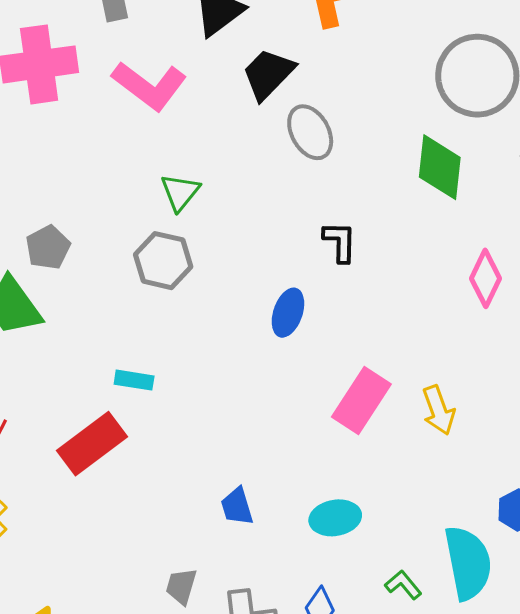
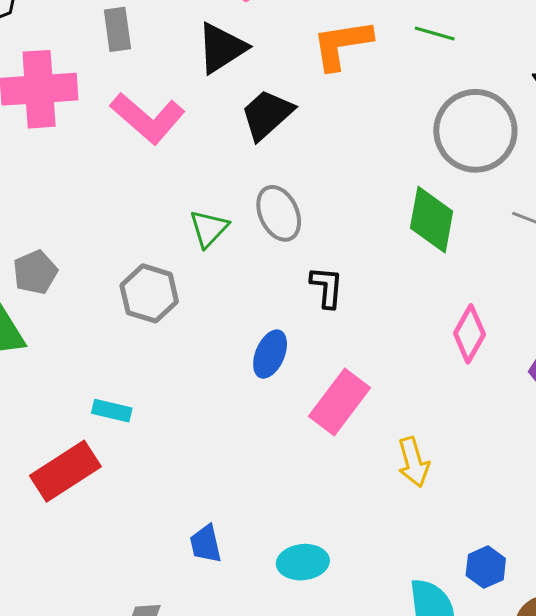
gray ellipse: (310, 132) -> (279, 213), moved
green triangle: (180, 192) -> (209, 229), moved
pink rectangle: (361, 400) -> (340, 402), moved

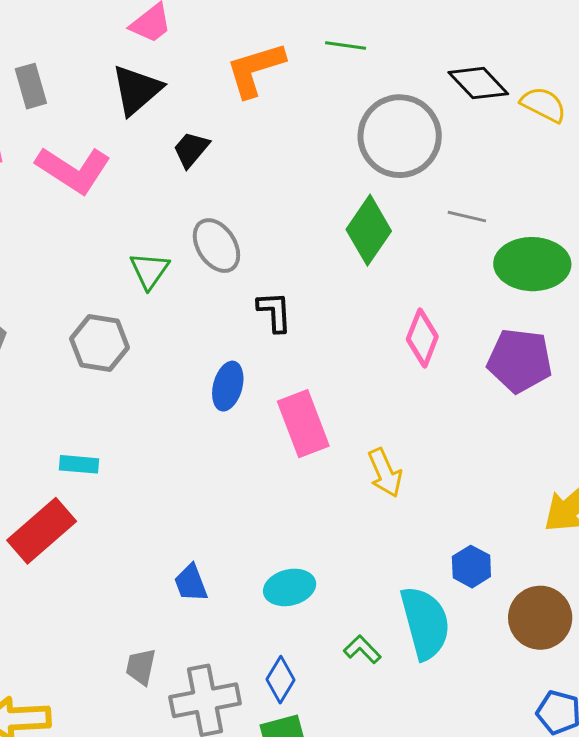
black trapezoid: (267, 115) -> (191, 149), size x0.7
green diamond: (432, 220) -> (369, 230), turned 32
pink rectangle: (340, 402) -> (303, 424), turned -50

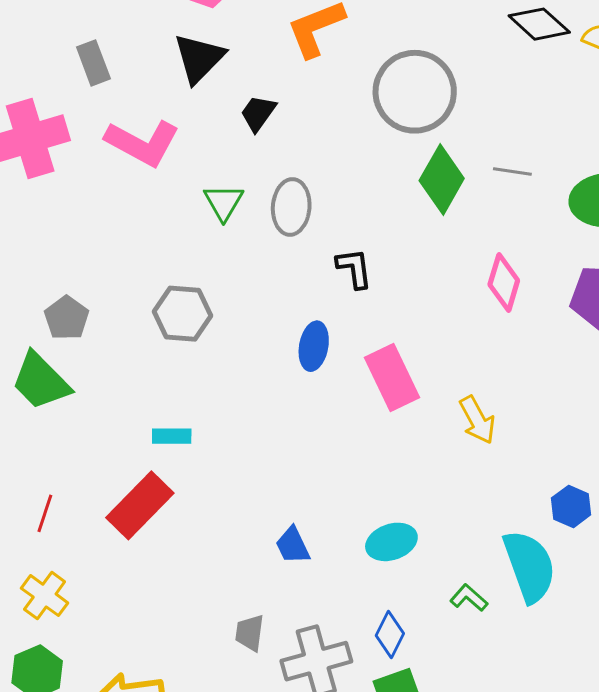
gray circle: (400, 136) -> (415, 92), moved
gray line: (467, 217) -> (512, 172), moved
gray ellipse: (216, 246) -> (291, 207), turned 42
green triangle: (149, 270) -> (223, 202), moved

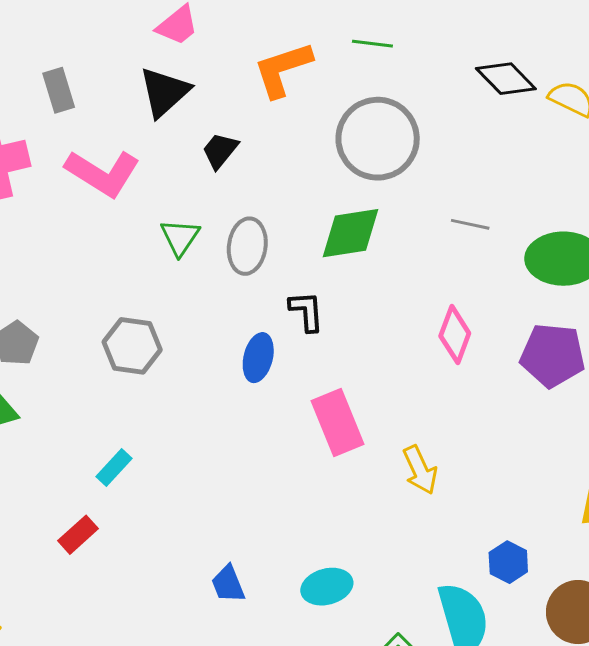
green diamond: (442, 179) -> (350, 233), moved, turned 48
blue ellipse: (314, 346) -> (258, 358), moved
cyan rectangle: (172, 436) -> (114, 468), turned -51
red rectangle: (140, 505) -> (78, 535), size x0.6

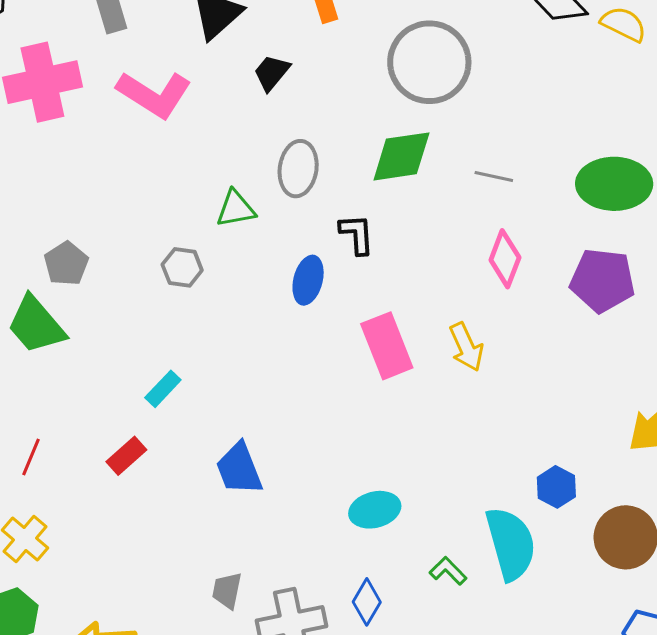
gray line: (470, 224) -> (494, 177), moved
green triangle: (180, 237) -> (236, 209), moved, turned 45
gray hexagon: (132, 346) -> (182, 267), size x0.7
yellow arrow: (420, 470) -> (466, 347), moved
blue trapezoid: (228, 584) -> (239, 469), moved, size x1.4

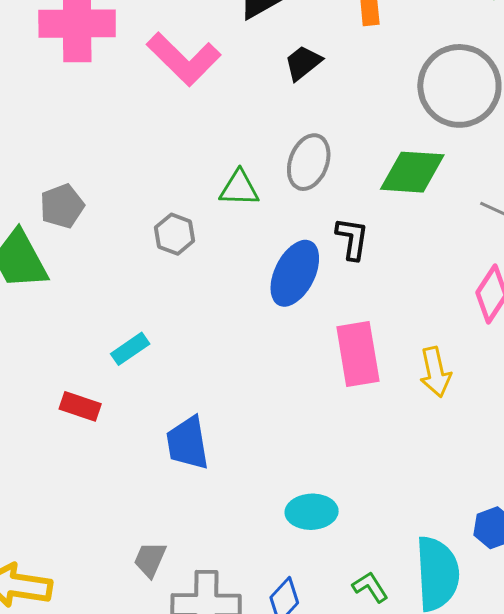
blue ellipse: (308, 280) -> (295, 273), size x1.4
red rectangle: (126, 456) -> (80, 406), turned 48

